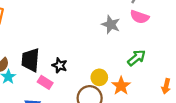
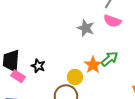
pink rectangle: (45, 82) -> (18, 76), moved
orange star: (121, 86) -> (93, 65), moved

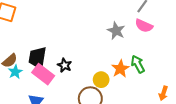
green arrow: (110, 59) -> (138, 64), turned -84
pink rectangle: (18, 76) -> (43, 74), size x1.5

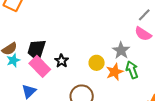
gray star: (116, 31) -> (121, 50), moved
yellow circle: (101, 80) -> (97, 63), moved

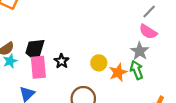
gray star: (121, 50) -> (140, 51), moved
pink rectangle: (40, 66) -> (38, 67), turned 40

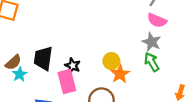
pink rectangle: (38, 67) -> (67, 82), moved
orange star: (118, 72) -> (120, 74), moved

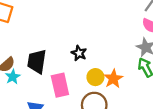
yellow circle: (111, 61) -> (95, 77), moved
black star: (73, 66) -> (79, 53), moved

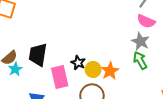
black star: (79, 53) -> (78, 63), moved

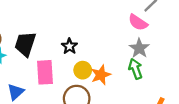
pink semicircle: (146, 21) -> (138, 22), moved
black star: (78, 63) -> (69, 46), moved

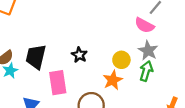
green arrow: (135, 69) -> (146, 71), turned 42
yellow circle: (83, 70) -> (121, 60), moved

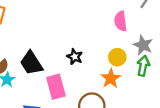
pink semicircle: (144, 25) -> (121, 21), moved, turned 60
black trapezoid: (36, 57) -> (31, 63), turned -40

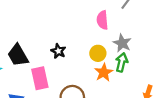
orange star: (111, 78) -> (104, 72), moved

